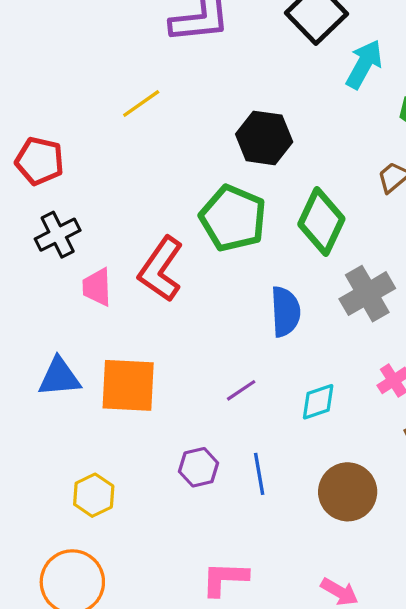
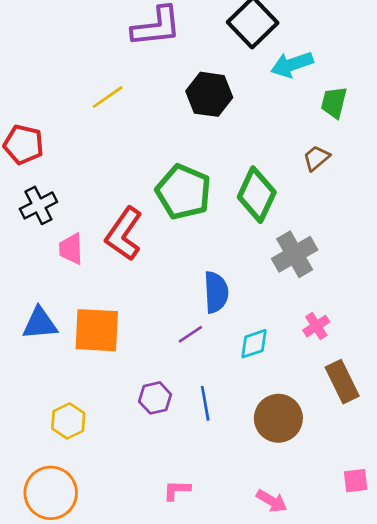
cyan arrow: (364, 64) -> (292, 64), turned -138
black hexagon: (264, 138) -> (209, 94), moved
blue semicircle: (285, 312) -> (216, 292), moved
pink L-shape: (225, 579) -> (177, 490), size x0.7

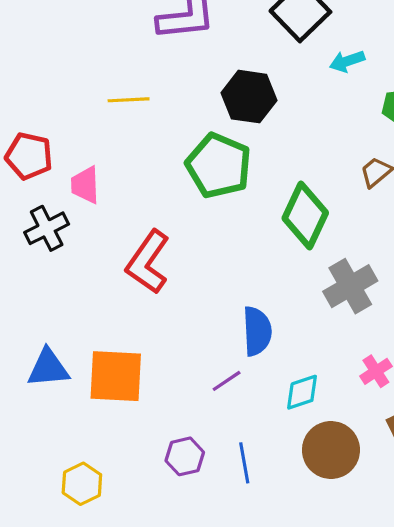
cyan arrow: (292, 64) -> (347, 61), size x0.7
yellow line: (108, 97) -> (129, 100), turned 32
green pentagon: (183, 192) -> (219, 166), moved
pink trapezoid: (71, 249) -> (85, 185), moved
brown circle: (278, 418) -> (331, 450), moved

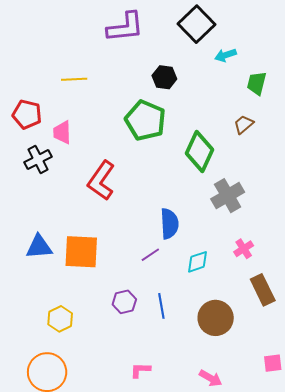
black hexagon: (249, 97) -> (164, 77), size x0.7
yellow line: (129, 100) -> (74, 79), moved
brown circle: (331, 450) -> (216, 318), moved

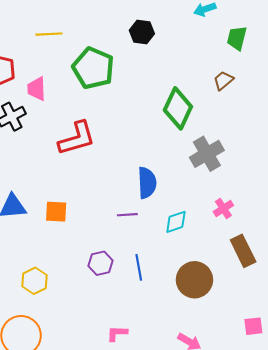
green pentagon: (145, 120) -> (93, 68), moved
red L-shape: (101, 181) -> (77, 138), turned -141
orange square: (81, 252) -> (56, 212), size x0.6
purple line: (150, 255) -> (127, 215), turned 30

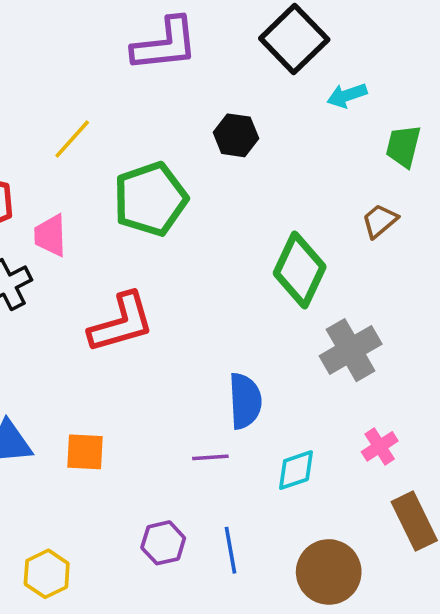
yellow line: (49, 34) -> (72, 139), turned -45
green pentagon: (93, 68) -> (150, 199), turned 30

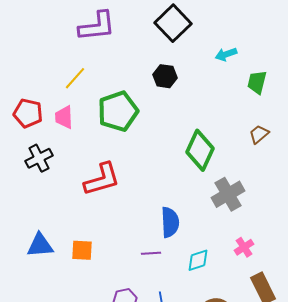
black square: (294, 39) -> (173, 23), moved
purple L-shape: (165, 44) -> (97, 26), moved
brown trapezoid: (380, 221) -> (259, 134), moved
pink trapezoid: (50, 235) -> (64, 117), moved

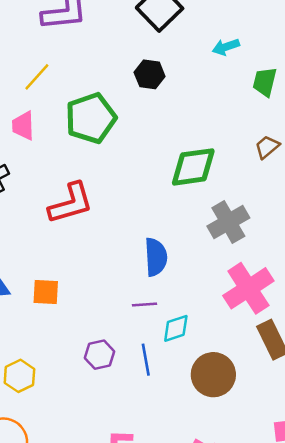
green diamond: (200, 150) -> (193, 167), turned 57
pink cross: (244, 247) -> (248, 288), size x2.0
purple line: (151, 253) -> (145, 305), moved
cyan diamond: (198, 260) -> (176, 328), moved

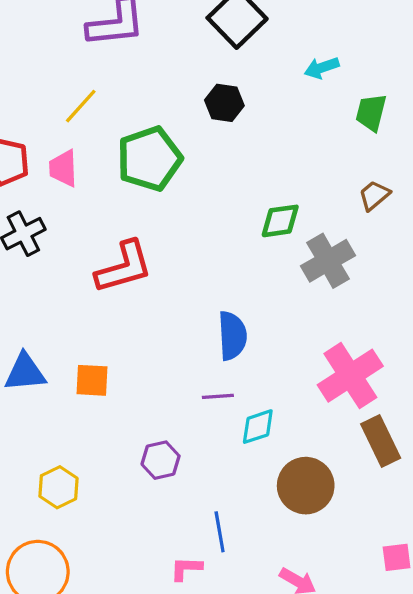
green diamond: (193, 167) -> (280, 221), size x0.7
gray cross: (228, 222) -> (328, 261), moved
blue line: (146, 360) -> (220, 532), moved

